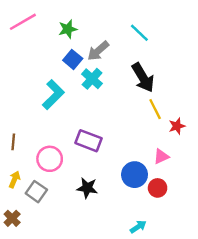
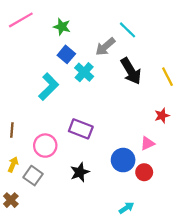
green star: (68, 29) -> (62, 27), turned 30
gray arrow: (98, 51) -> (105, 47), moved
yellow line: (155, 109) -> (168, 77), moved
black star: (87, 188) -> (80, 172), turned -30

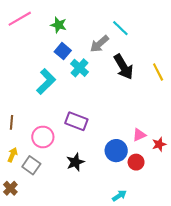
red star: (162, 116) -> (159, 144), moved

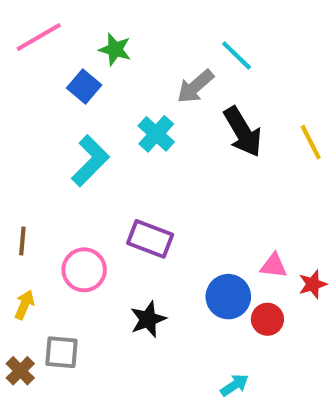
blue square: (63, 51) -> (84, 86), moved
pink triangle: (139, 135) -> (274, 266), turned 32
gray square: (31, 165) -> (61, 352), moved, turned -30

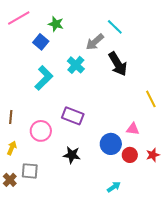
yellow line: (311, 142) -> (151, 99), moved
red star: (313, 284) -> (153, 155), moved
black star: (148, 319) -> (72, 155), turned 30

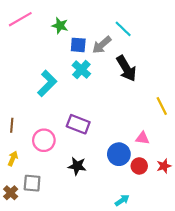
blue square: (41, 42) -> (78, 45), moved, turned -35

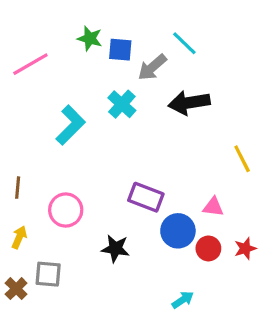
pink line: (20, 19) -> (30, 64), moved
blue square: (78, 45) -> (120, 50), moved
black arrow: (126, 68) -> (189, 103), turned 112
purple rectangle: (78, 124) -> (146, 197), moved

